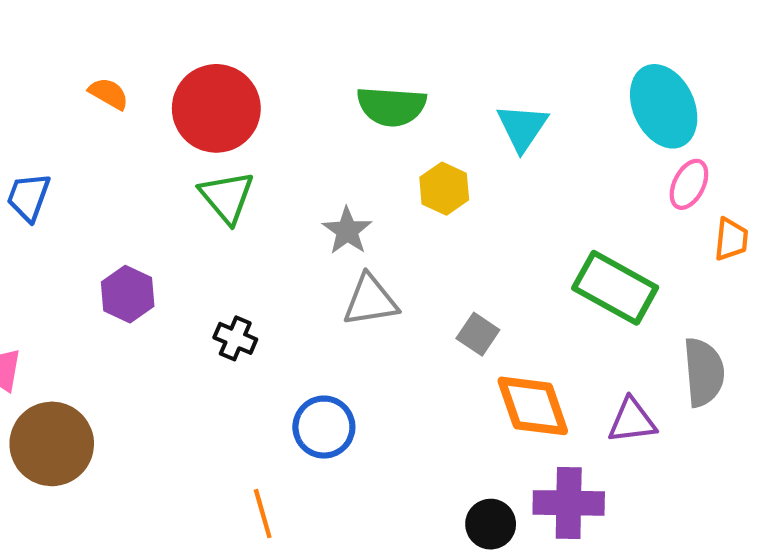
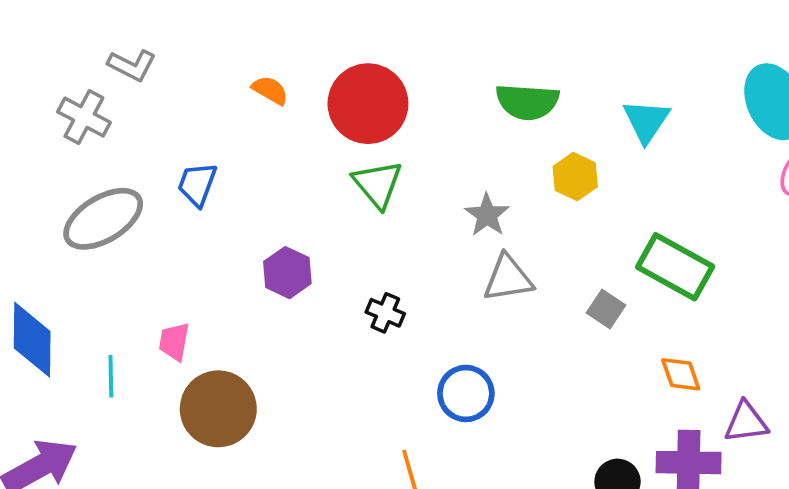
green rectangle: (615, 288) -> (675, 267), moved
orange diamond: (533, 406) -> (681, 374), moved, size x0.6
purple triangle: (632, 421) -> (746, 422), moved

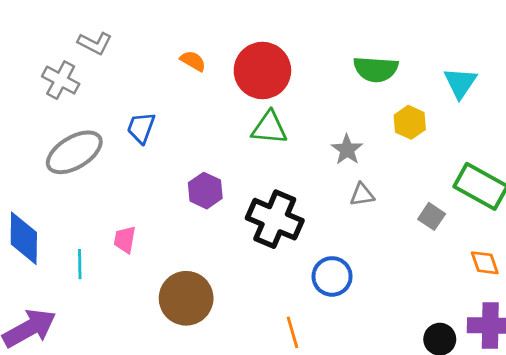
green triangle: (378, 184) -> (269, 128), turned -45
gray triangle: (508, 278) -> (362, 195), size x0.7
black cross: (385, 313) -> (275, 219), size x2.0
brown circle: (218, 409) -> (186, 298), moved

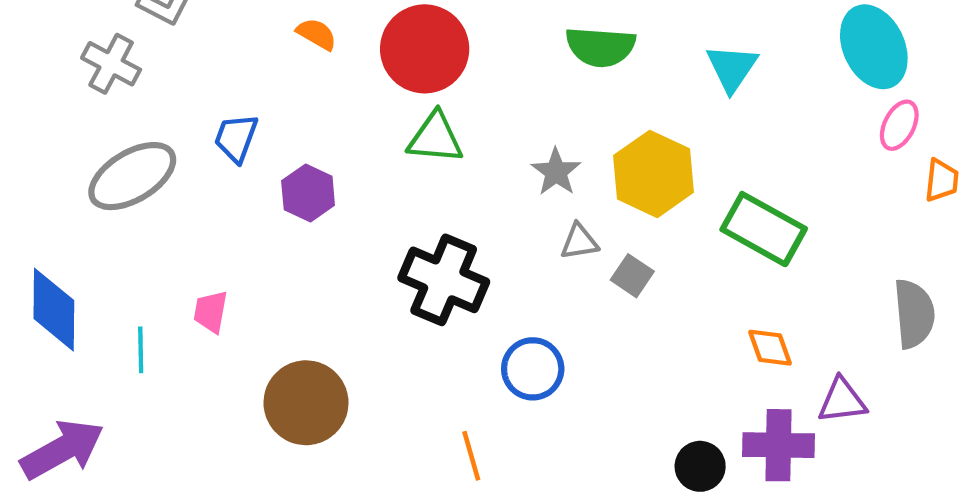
yellow hexagon: (410, 122) -> (653, 174), moved, size x1.6
purple hexagon: (205, 191) -> (308, 193), moved
gray square: (432, 216) -> (632, 276), moved

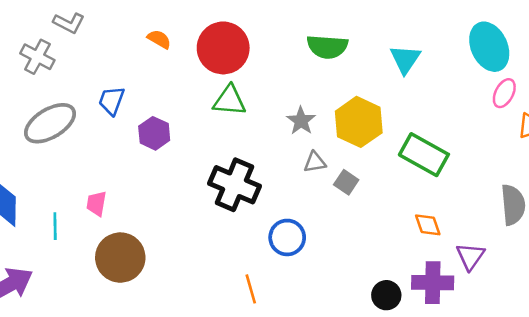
purple triangle: (842, 401) -> (470, 256), turned -48
brown circle: (306, 403) -> (120, 258), moved

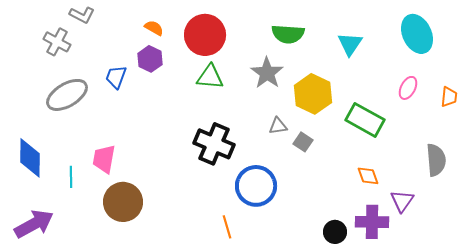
pink ellipse: (504, 93) -> (408, 88), moved
gray star: (301, 121) -> (267, 73), moved, size x1.4
purple hexagon: (154, 133) -> (150, 59), moved
pink trapezoid: (96, 204) -> (104, 159), size x1.4
blue circle: (287, 237) -> (256, 186), size x1.4

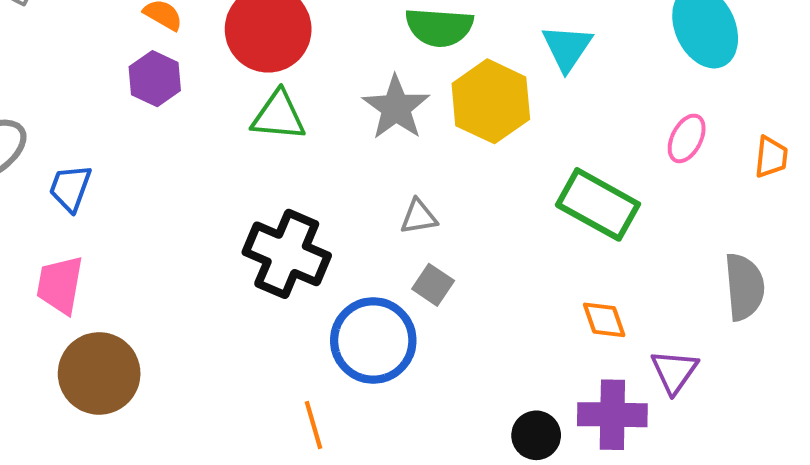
blue trapezoid: (116, 77) -> (70, 188), moved
yellow hexagon: (313, 94) -> (491, 101), moved
gray square: (303, 142) -> (433, 285), moved

